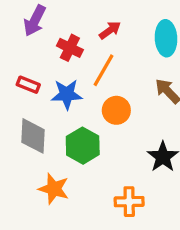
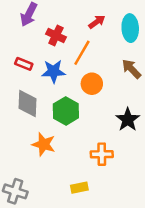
red arrow: (110, 30) -> (97, 22), moved

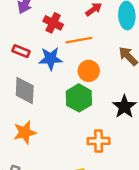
orange line: (82, 53) -> (79, 40), turned 50
green hexagon: (66, 111) -> (79, 98), moved
orange star: (44, 144) -> (25, 132), moved, turned -30

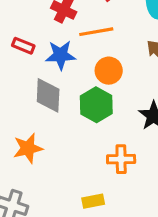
gray diamond: (25, 91) -> (48, 95), moved

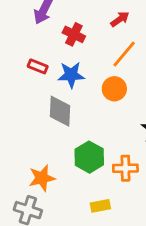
orange line: (96, 32) -> (124, 54), moved, turned -40
green hexagon: (96, 105) -> (89, 157), moved
orange star: (28, 148) -> (42, 178), moved

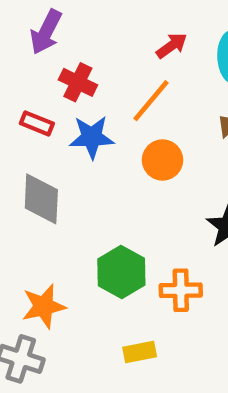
red cross: (74, 34) -> (78, 82), moved
orange line: (124, 54) -> (151, 101), moved
gray diamond: (60, 111) -> (41, 199), moved

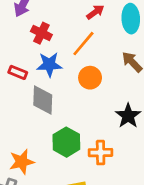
red rectangle: (37, 123) -> (18, 72), moved
gray diamond: (41, 199) -> (43, 100), moved

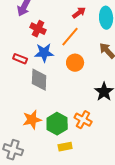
green hexagon: (66, 142) -> (57, 124), moved
orange cross: (101, 153) -> (83, 120), turned 30
orange star: (22, 162) -> (32, 120), moved

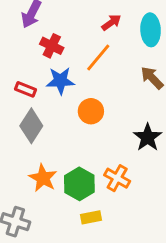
orange circle: (75, 63) -> (91, 111), moved
gray diamond: (39, 80) -> (31, 126), moved, turned 30
orange star: (32, 120) -> (43, 178), turned -30

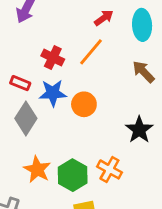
red cross: (52, 46) -> (53, 58), moved
blue star: (60, 81) -> (53, 93), moved

